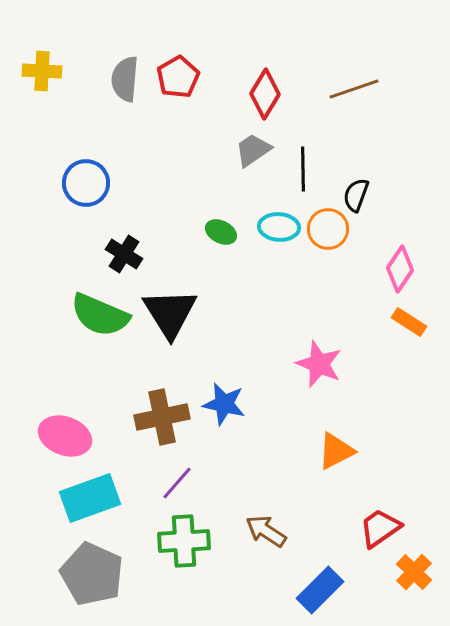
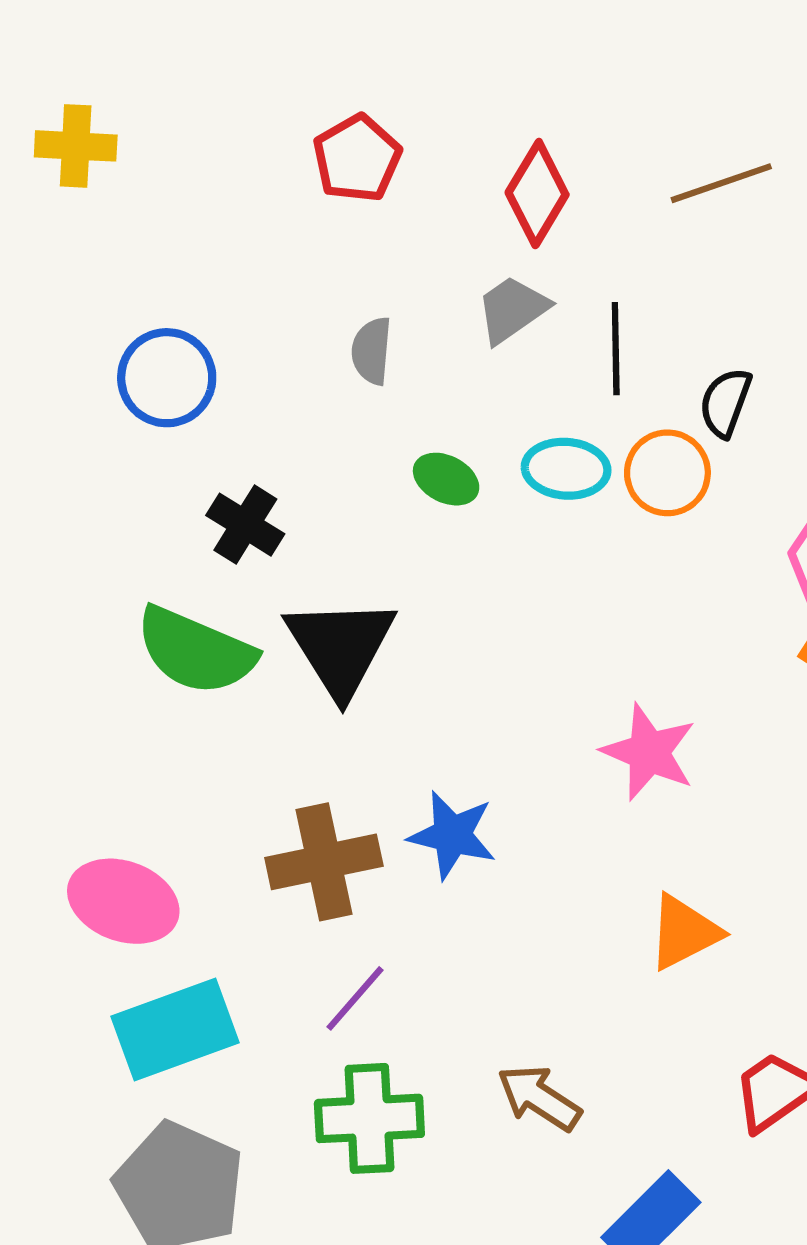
gray semicircle: (125, 79) -> (372, 351), moved, size x0.7

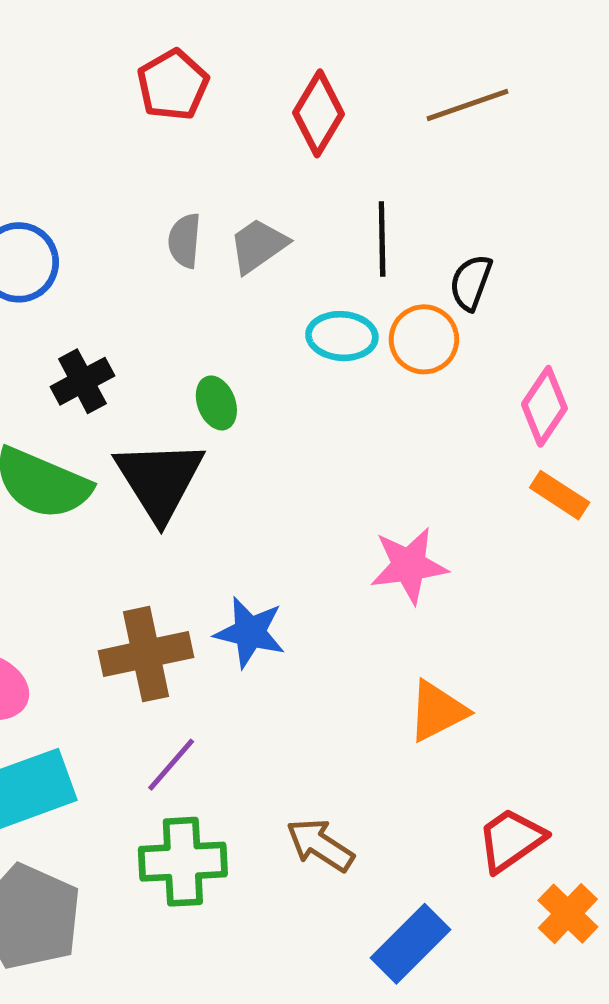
gray trapezoid: (512, 309) -> (258, 246), moved
green ellipse: (446, 479) -> (216, 403), moved, turned 42
black cross: (245, 525) -> (82, 381), turned 30
pink star: (649, 752) -> (409, 565), turned -30

